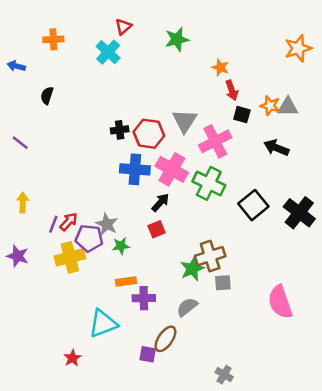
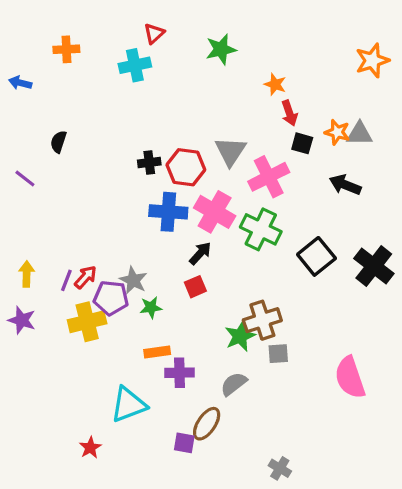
cyan cross: (108, 52) -> (135, 65), turned 35
black semicircle: (47, 95) -> (58, 142), moved
yellow arrow: (23, 203) -> (27, 274), moved

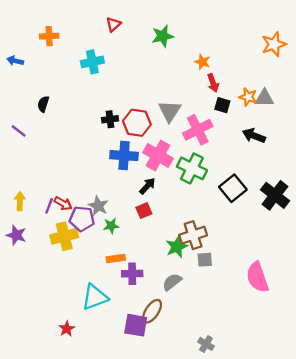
cyan cross: (135, 65) -> (92, 62), moved
red arrow: (86, 277) -> (63, 203), turned 78
purple square: (184, 443) -> (136, 325), size x1.5

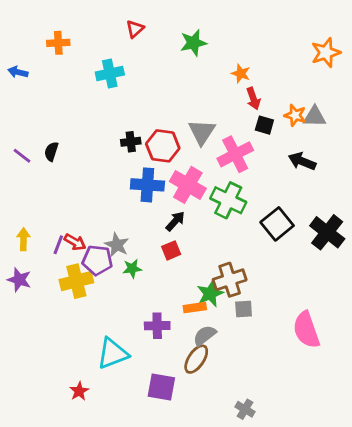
black semicircle: (43, 104) -> (51, 151), moved
orange rectangle: (116, 259) -> (195, 308), moved
brown ellipse: (152, 311) -> (196, 359), moved

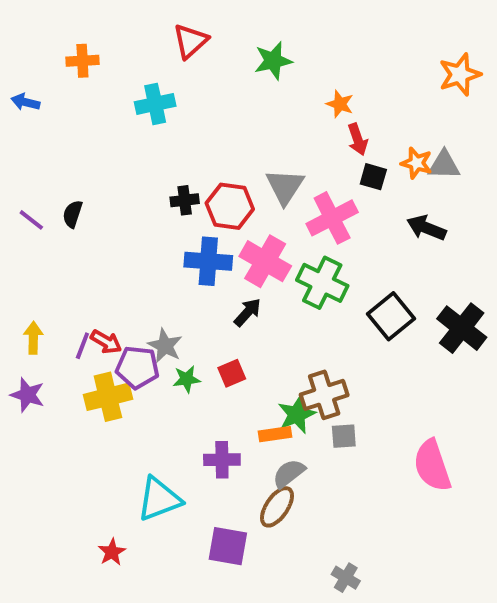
red triangle: (135, 29) -> (191, 41), size x1.4
red square: (171, 250) -> (232, 373), moved

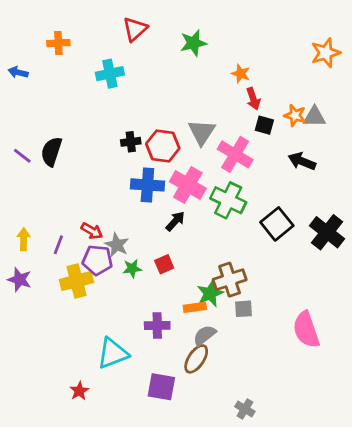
black semicircle: (73, 214) -> (51, 152), size x1.5
pink cross: (332, 218) -> (235, 154), turned -32
red arrow: (106, 342) -> (92, 231), moved

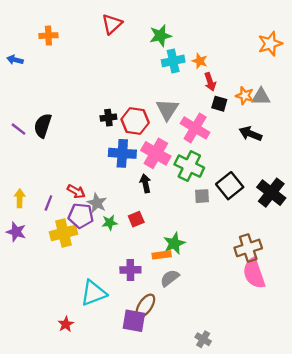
cyan cross: (110, 74) -> (173, 61), moved
black arrow: (175, 221) -> (145, 183), turned -54
brown cross: (230, 280) -> (248, 248), moved
gray square: (243, 309) -> (202, 196), moved
brown ellipse: (196, 359) -> (145, 306), moved

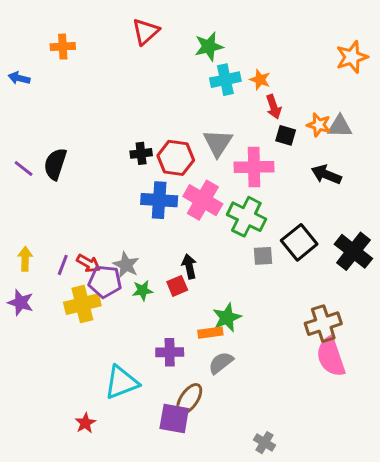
pink cross: (195, 128) -> (254, 167), turned -32
black arrow: (145, 183) -> (189, 266), moved
red arrow: (76, 191) -> (88, 263), moved

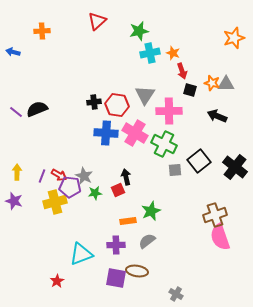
black semicircle: (55, 164) -> (37, 109), turned 50
orange rectangle: (210, 333) -> (128, 221), moved
purple cross: (170, 352) -> (116, 245), moved
brown ellipse: (189, 399) -> (137, 271), moved, turned 65

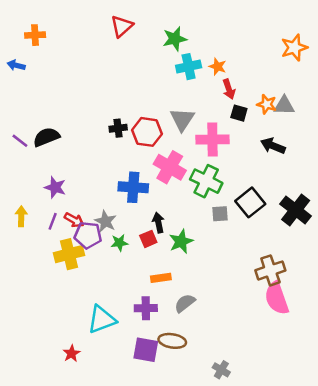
orange cross: (42, 31) -> (35, 35), moved
blue cross: (106, 133) -> (133, 187), moved
purple star: (14, 201) -> (55, 187), moved
green star: (151, 211) -> (181, 241), moved

